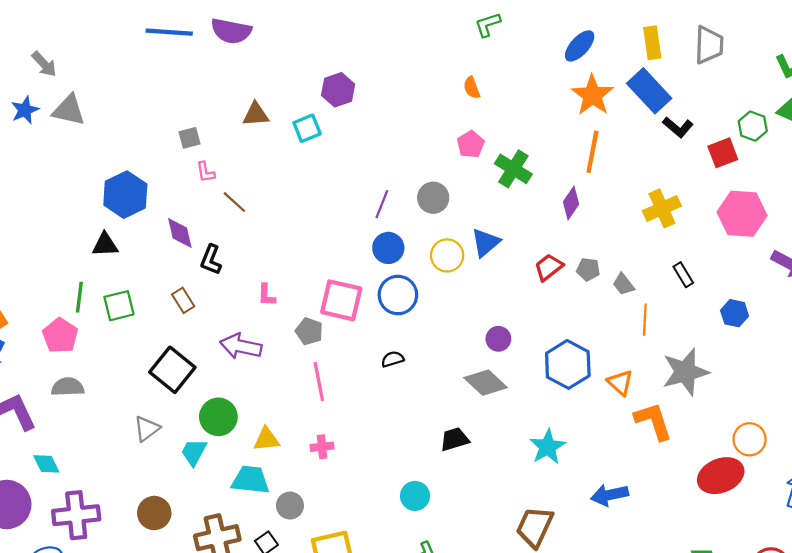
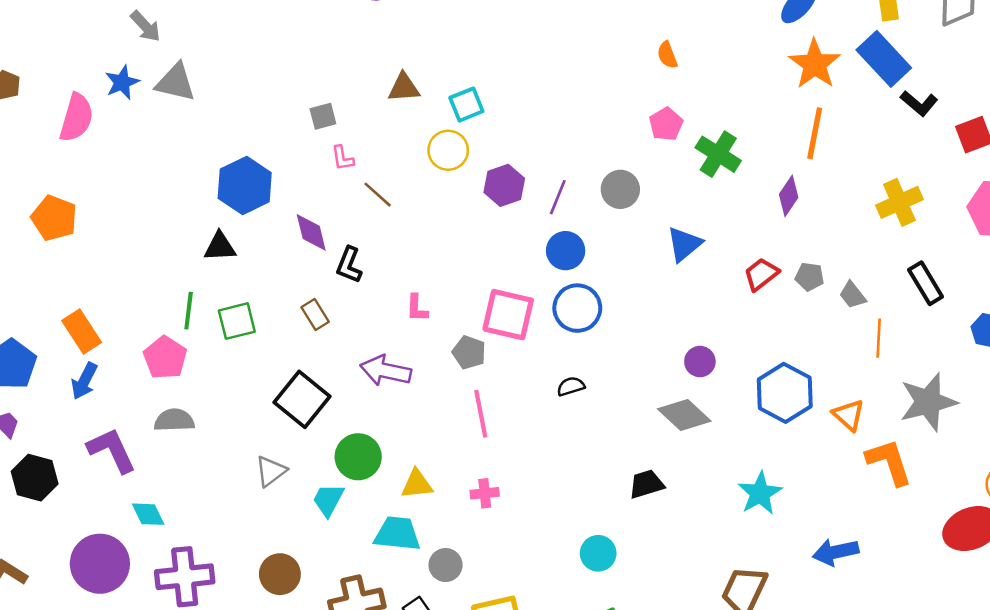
purple hexagon: (338, 90) -> (504, 185), moved
yellow circle: (447, 255) -> (448, 150), moved
black rectangle: (683, 275) -> (926, 283), size x1.4

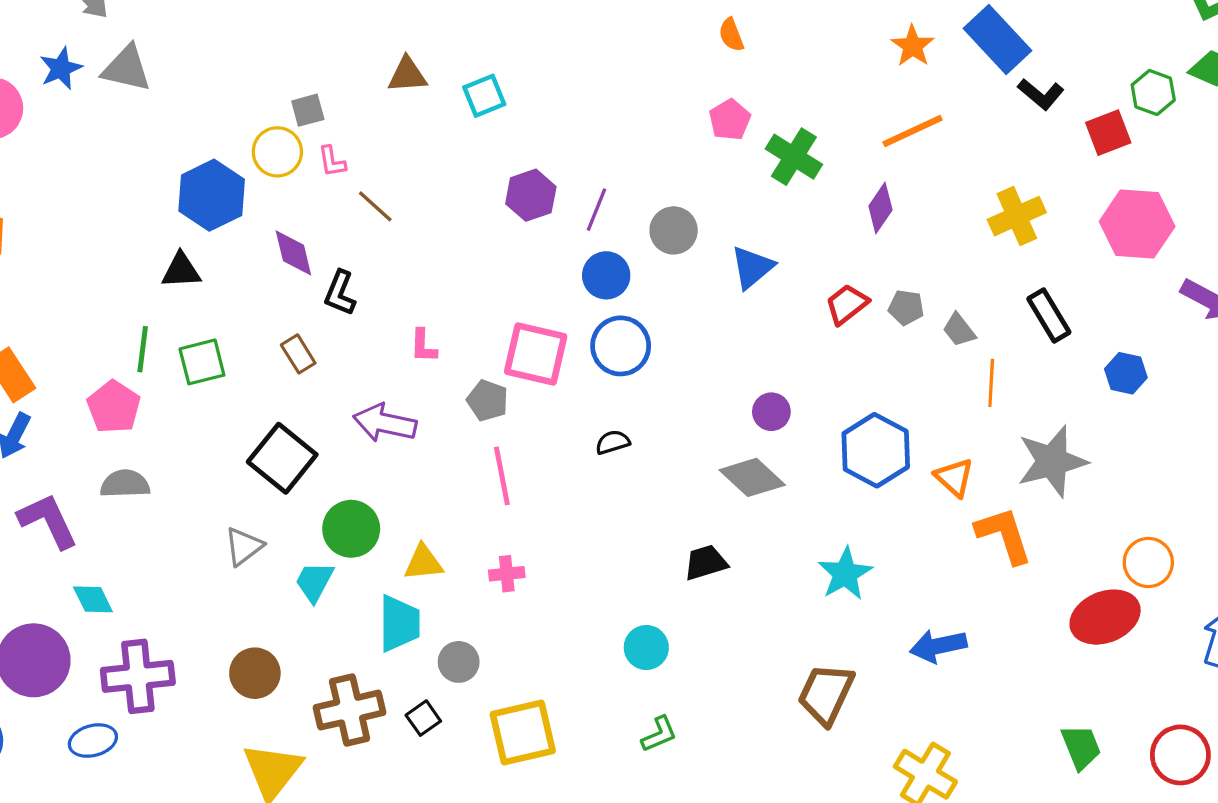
orange star: (815, 64) -> (913, 46), size x0.7
orange line: (815, 133) -> (913, 131), turned 54
yellow circle: (448, 150) -> (277, 152), moved
gray circle: (620, 189) -> (674, 230), moved
cyan trapezoid: (397, 534) -> (399, 623), turned 84

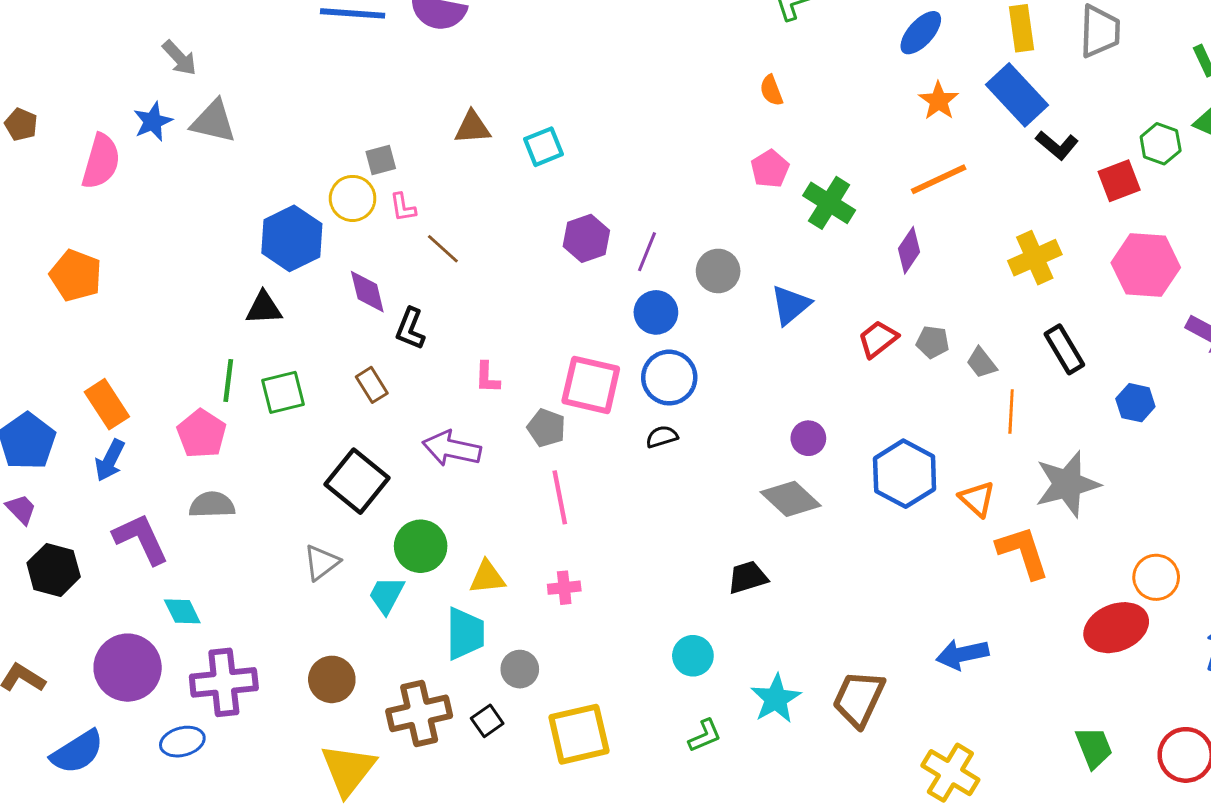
black semicircle: (613, 442) -> (662, 437), moved
cyan star: (845, 574) -> (776, 699), moved

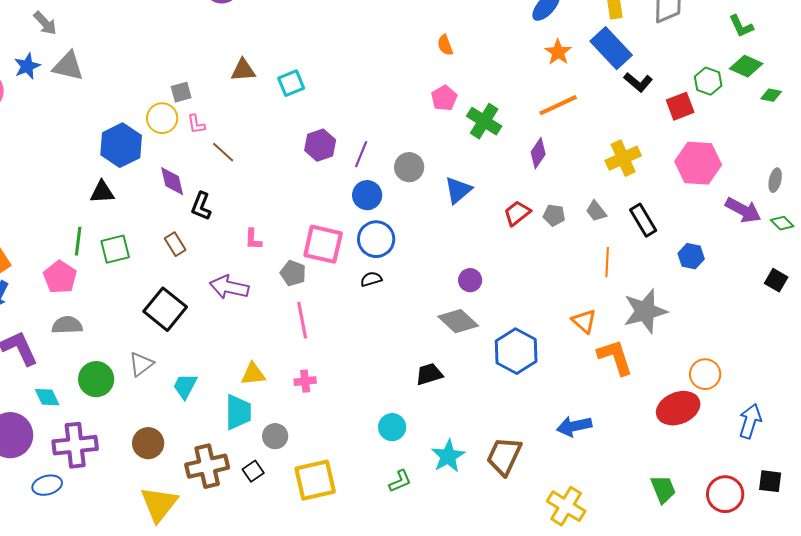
gray trapezoid: (981, 363) -> (596, 211), moved
blue hexagon: (905, 474) -> (516, 351), moved
green circle: (421, 546) -> (96, 379), moved

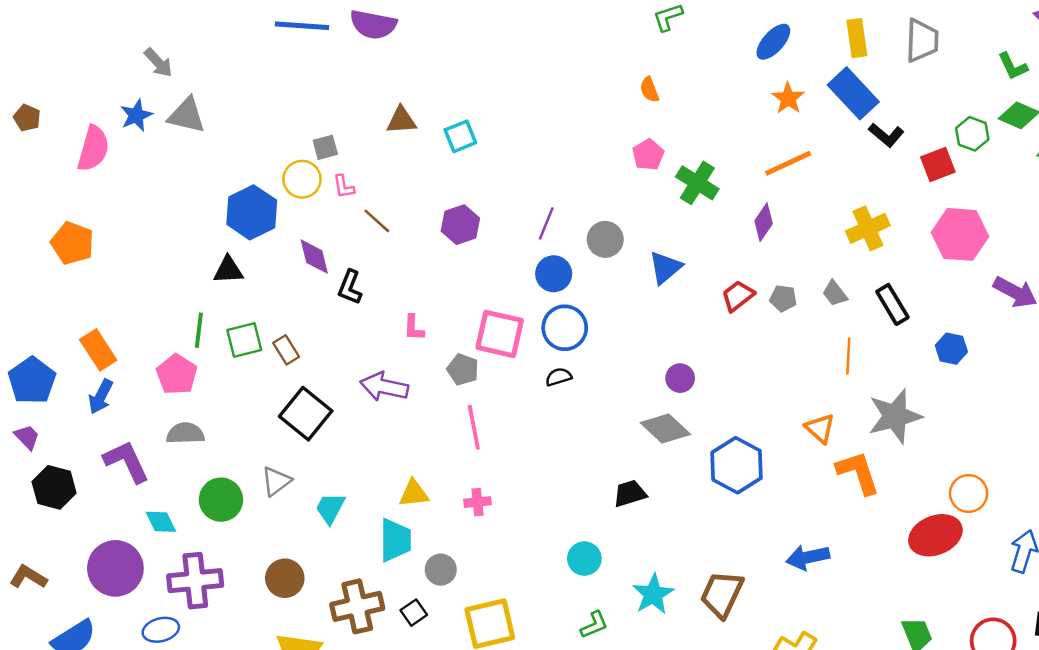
purple hexagon: (320, 145) -> (460, 225), moved
brown rectangle: (175, 244) -> (286, 350), moved

